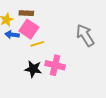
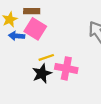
yellow line: (37, 44) -> (46, 57), moved
black star: (33, 69) -> (42, 74), turned -30

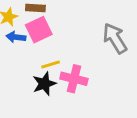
pink square: (35, 29) -> (39, 30), turned 30

